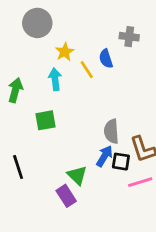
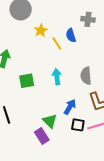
cyan arrow: (55, 79) -> (57, 77), moved
gray semicircle: (111, 131) -> (86, 76), moved
black square: (121, 162) -> (78, 125), moved

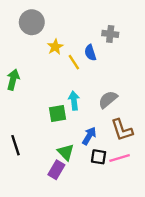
gray semicircle: (86, 76) -> (108, 99), turned 54
green square: (27, 81) -> (58, 114), moved
purple rectangle: (42, 136) -> (56, 170), turned 63

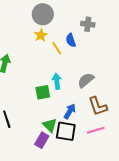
gray circle: (32, 22) -> (43, 14), moved
black square: (99, 157) -> (66, 131), moved, size x1.5

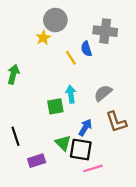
gray cross: (88, 24) -> (105, 31), size x1.5
yellow star: (41, 35) -> (43, 38), moved
pink line: (96, 130) -> (93, 168), moved
purple rectangle: (42, 140) -> (37, 161), moved, turned 42

